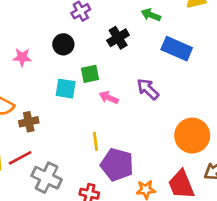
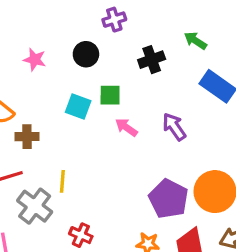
yellow line: (96, 141) -> (62, 181), moved
purple pentagon: (117, 165) -> (168, 199), moved

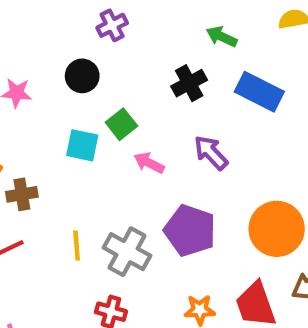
black cross: (152, 60) -> (189, 83), moved
green square: (110, 95) -> (121, 124), turned -30
purple pentagon: (168, 199) -> (190, 231), moved
gray cross: (35, 206) -> (127, 252), moved

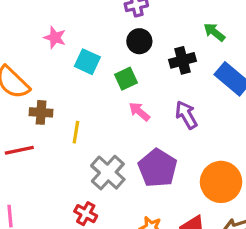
black circle: (82, 76) -> (139, 41), moved
cyan square: (82, 145) -> (87, 62), moved
yellow line: (77, 246) -> (76, 132), moved

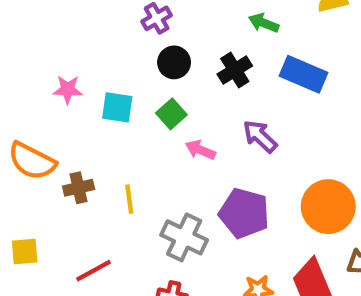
red line: (19, 150) -> (94, 271), moved

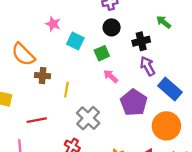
blue rectangle: (303, 74) -> (170, 89), moved
purple arrow: (260, 136) -> (147, 66), moved
purple pentagon: (244, 213) -> (134, 103), moved

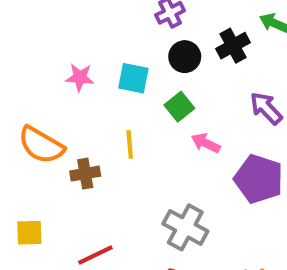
cyan square: (75, 41) -> (133, 78), moved
black cross: (141, 41) -> (233, 46), moved
yellow line: (66, 90) -> (130, 144), moved

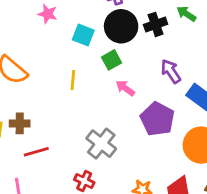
black circle: (185, 57) -> (121, 26), size x1.5
pink star: (80, 77) -> (48, 14), moved
brown cross: (85, 174) -> (20, 123), moved

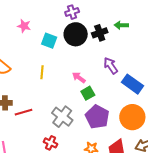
green arrow: (186, 14) -> (121, 25), turned -32
green square: (112, 60) -> (88, 93), moved
purple pentagon: (157, 119) -> (97, 117), moved
red line: (36, 152) -> (23, 112), moved

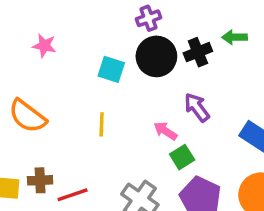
pink star: (24, 26) -> (44, 46), moved
purple arrow: (111, 66) -> (197, 107), moved

